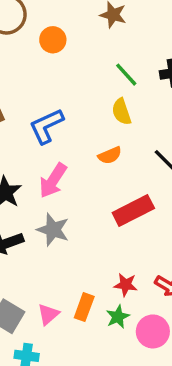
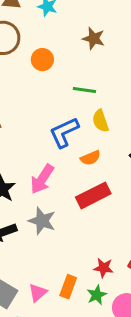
green line: (126, 75) -> (84, 90), moved, turned -40
blue L-shape: (46, 126) -> (64, 132), moved
red rectangle: (133, 210) -> (93, 195), moved

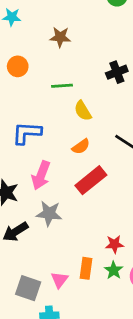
blue L-shape: (64, 132) -> (27, 133), moved, turned 40

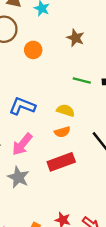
green line: (62, 86) -> (82, 80), moved
yellow semicircle: (83, 111) -> (66, 110), moved, turned 120

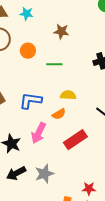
green line: (82, 80) -> (54, 64), moved
orange semicircle: (62, 132) -> (59, 114), moved
gray star: (18, 177) -> (44, 174), moved, turned -30

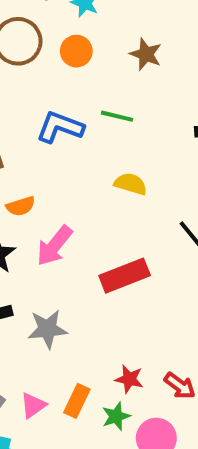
orange circle: (28, 51) -> (76, 51), moved
blue L-shape: (31, 101) -> (60, 127), moved
orange semicircle: (59, 114) -> (21, 206), moved

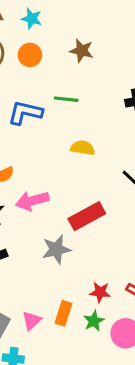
pink arrow: (54, 246) -> (32, 201), turned 44
gray star: (47, 329) -> (56, 249), moved

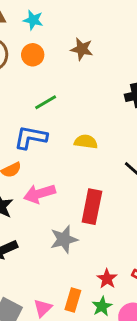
green line: (66, 99) -> (46, 102), moved, turned -35
blue L-shape: (25, 113) -> (31, 137), moved
red rectangle: (87, 216) -> (92, 207), turned -48
red star: (100, 292) -> (107, 279), turned 30

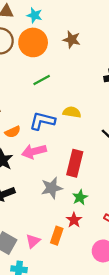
orange circle: (33, 55) -> (33, 42), size x1.6
blue L-shape: (31, 137) -> (42, 121), moved
red star: (107, 279) -> (74, 220), moved
green star: (102, 306) -> (80, 197), moved

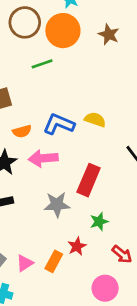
green line: (42, 80) -> (42, 64), moved
green star: (80, 197) -> (99, 222), moved

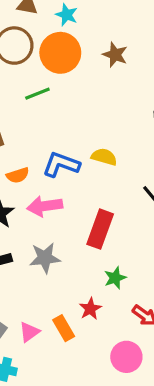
gray star: (57, 205) -> (45, 258), moved
orange rectangle: (54, 261) -> (64, 328), turned -55

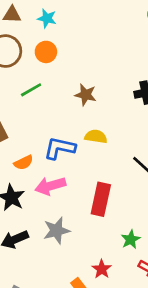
orange circle: (60, 53) -> (46, 52), size x0.6
brown star: (115, 55) -> (86, 95), moved
green star: (115, 278) -> (131, 239), moved

